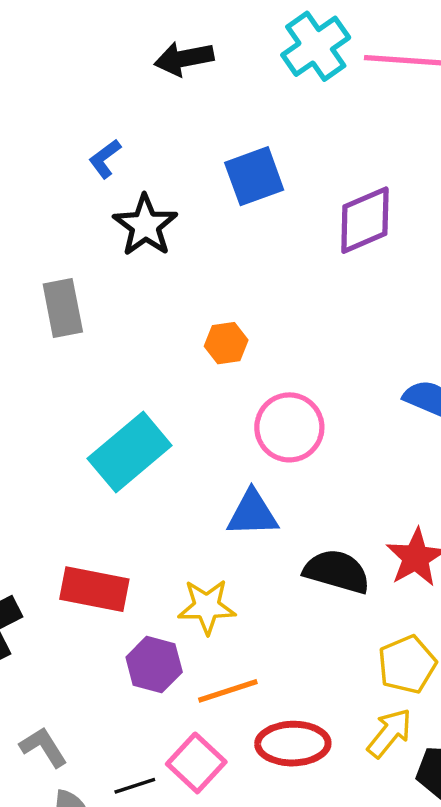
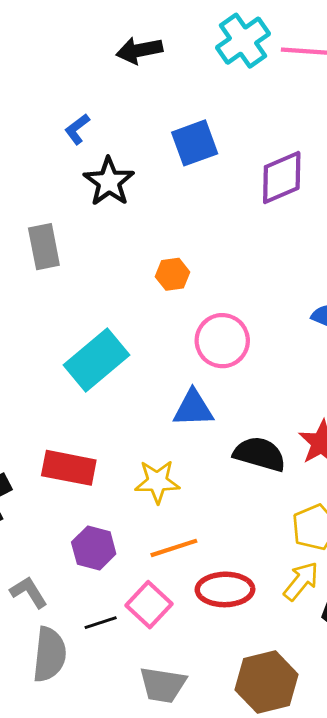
purple hexagon: (154, 665) -> (94, 548), moved

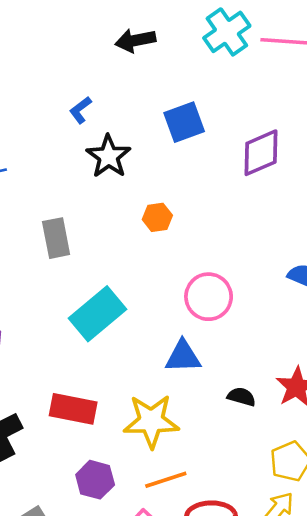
gray rectangle: (44, 247) -> (56, 238), moved
orange hexagon: (172, 274) -> (157, 217), moved
black semicircle: (260, 454) -> (241, 397), size x0.6
yellow star: (157, 482) -> (151, 421), size x1.4

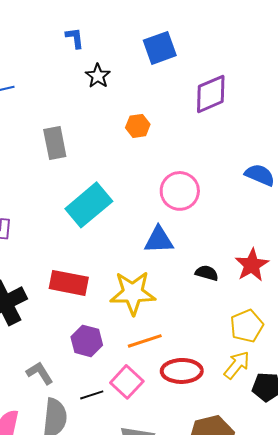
blue L-shape: (80, 110) -> (75, 38), turned 120
purple diamond: (261, 153) -> (211, 94), moved
black star: (108, 156) -> (98, 76), size x0.7

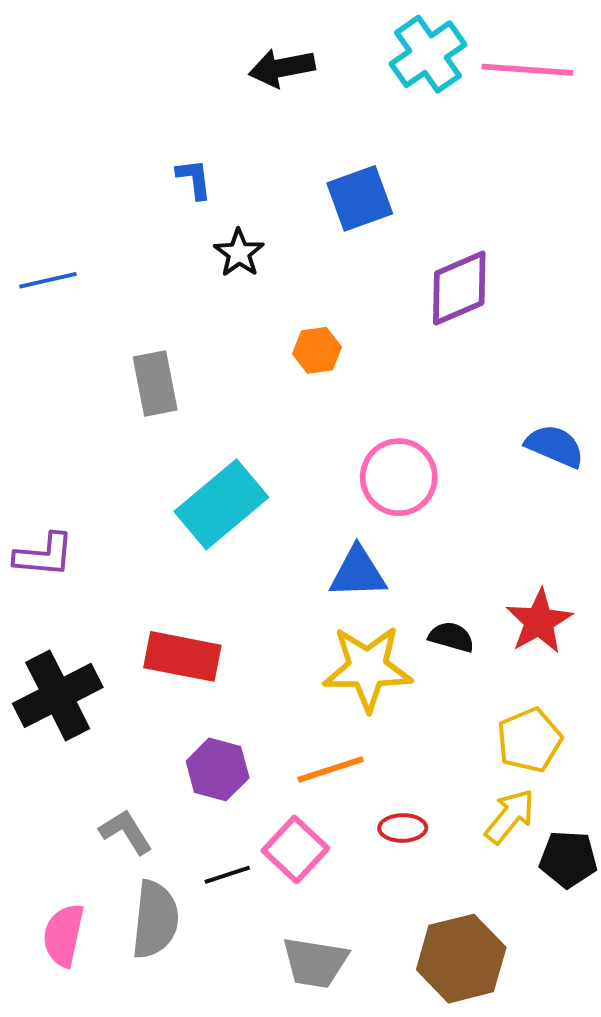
yellow star: (133, 293) -> (368, 668), moved
red ellipse: (182, 371) -> (403, 828), size x0.6

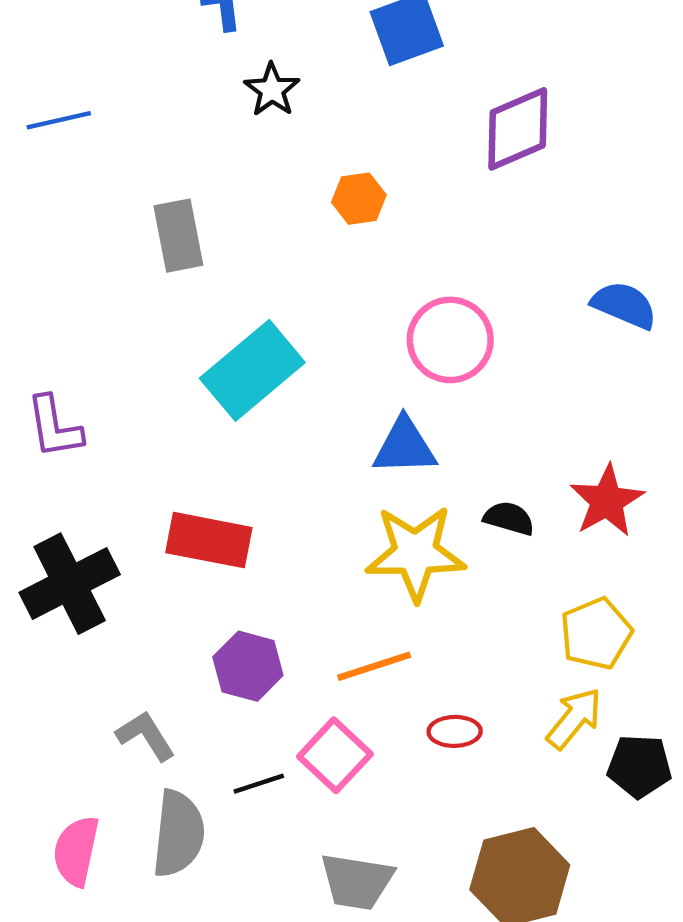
purple L-shape: (44, 555) -> (54, 427), turned 76

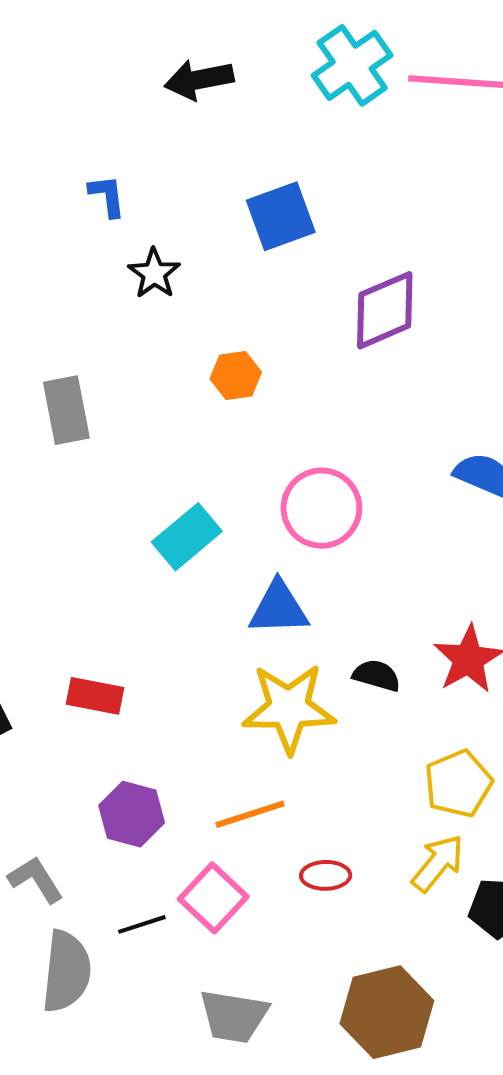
cyan rectangle: (252, 370) -> (187, 537), moved, size x0.7
red rectangle: (209, 540) -> (95, 696), size x0.7

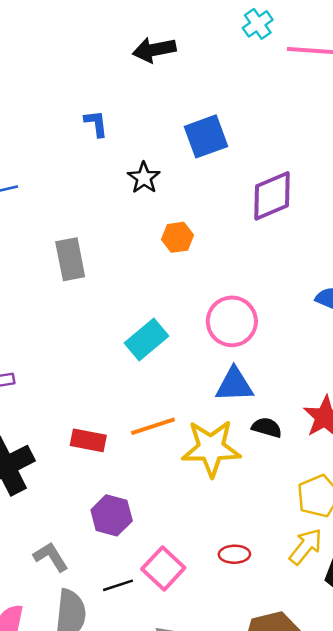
cyan cross: (352, 65) -> (258, 24), moved, size x0.6
black star: (154, 273) -> (144, 178), moved
blue triangle: (279, 608) -> (234, 385), moved
orange line: (250, 814) -> (153, 426), moved

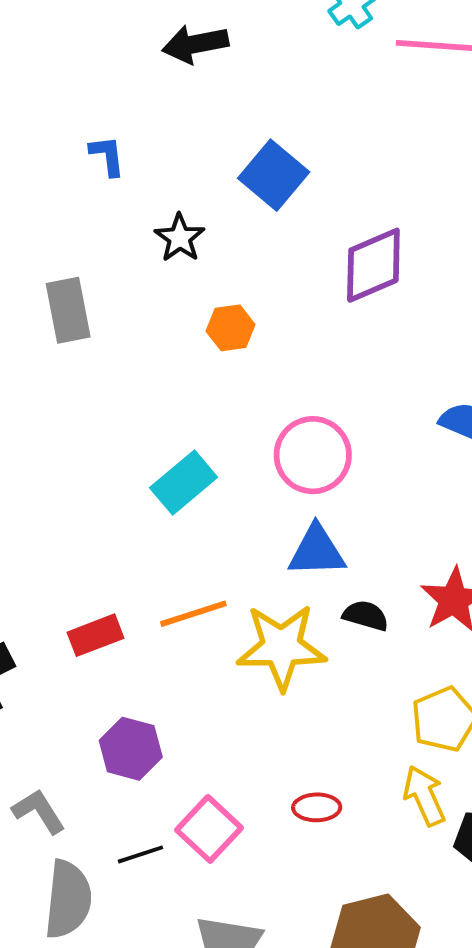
blue square: (206, 136) -> (274, 175), turned -30
gray rectangle: (70, 259) -> (68, 310), moved
red rectangle: (88, 440) -> (95, 635), turned -32
yellow arrow: (306, 546) -> (424, 796), turned -63

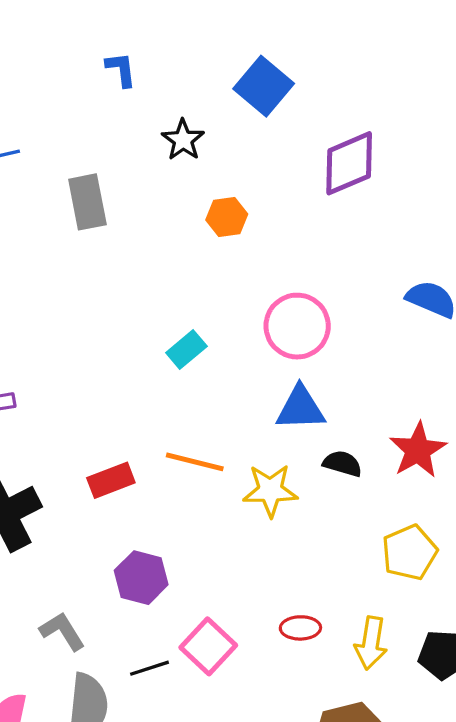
cyan rectangle: (184, 482) -> (186, 350), size x0.7
orange line: (193, 614) -> (195, 462), turned 32
yellow star: (281, 647) -> (270, 490), size x0.7
yellow arrow: (424, 796) -> (371, 643), moved, turned -147

